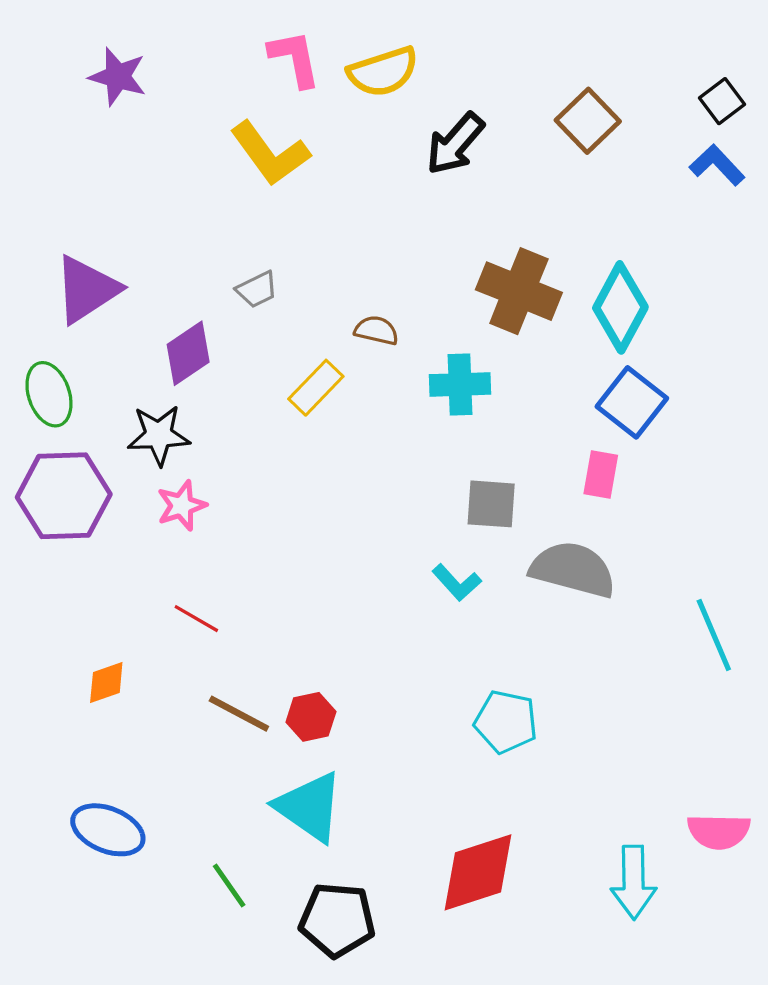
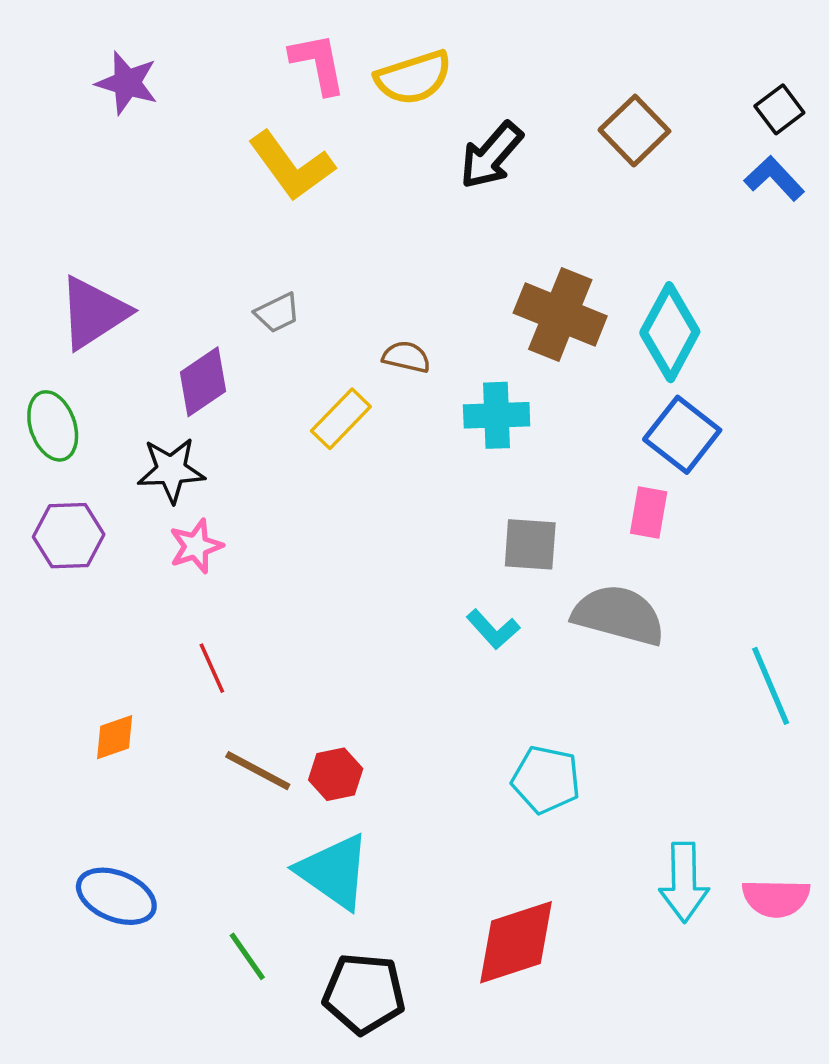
purple hexagon: (64, 496) -> (69, 536), size x0.7
red line: (196, 619) -> (212, 668), turned 36
cyan arrow: (634, 882) -> (684, 882), moved

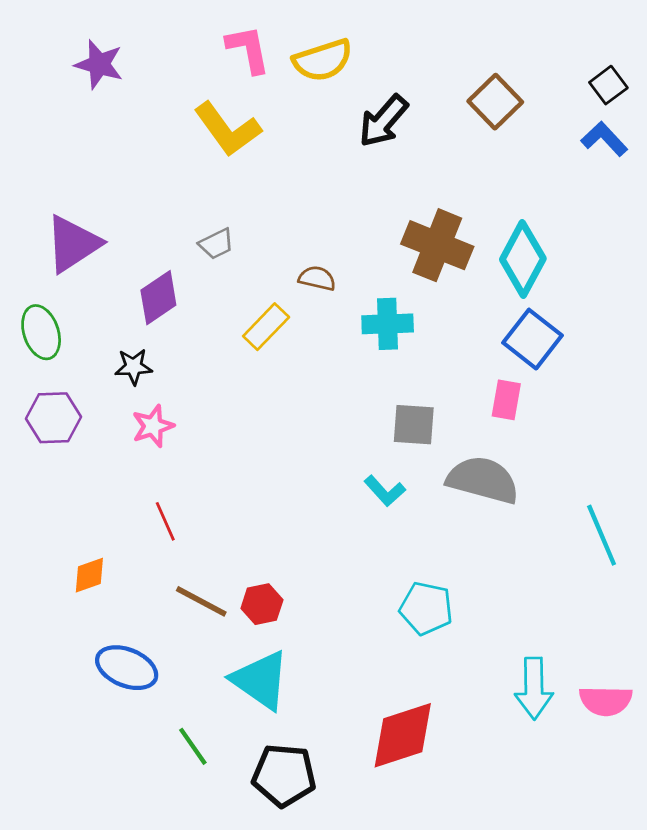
black star: (171, 470) -> (134, 367), size x0.7
blue ellipse: (116, 896) -> (127, 668), moved

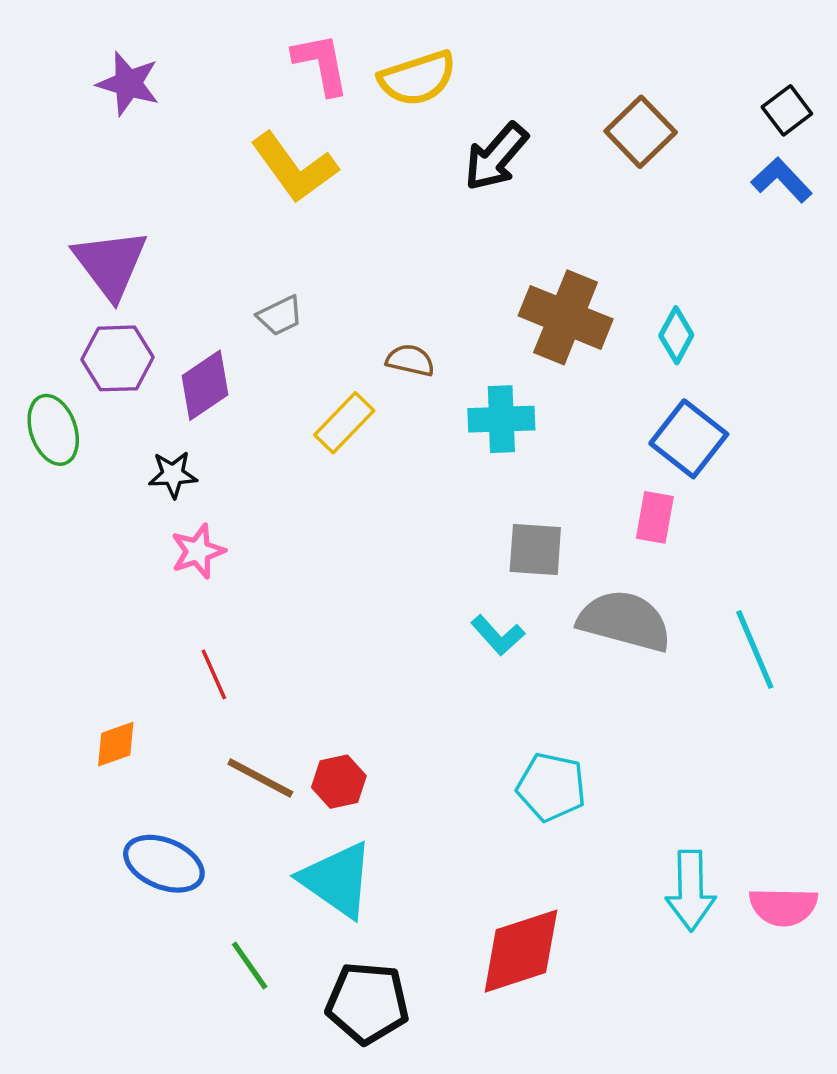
purple triangle: (73, 244) -> (110, 264), moved, turned -34
cyan diamond: (523, 259) -> (676, 335), size x0.6
purple hexagon: (53, 418) -> (117, 358), moved
cyan line: (602, 535) -> (755, 649), moved

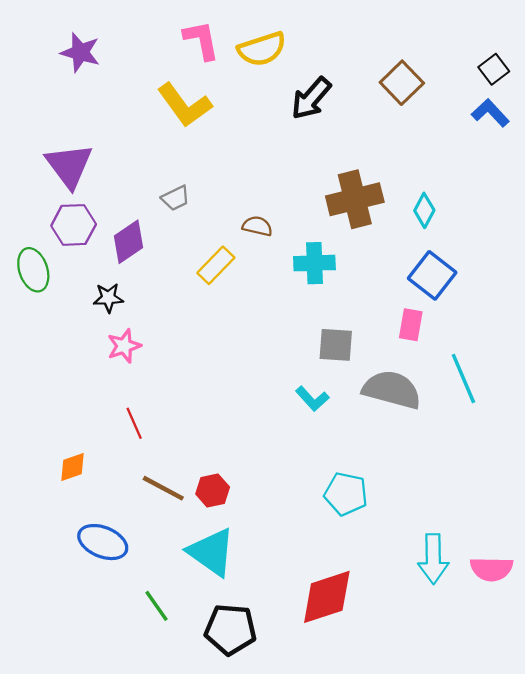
brown cross: (566, 317) -> (355, 199), turned -36
cyan line: (755, 649) -> (463, 378), moved

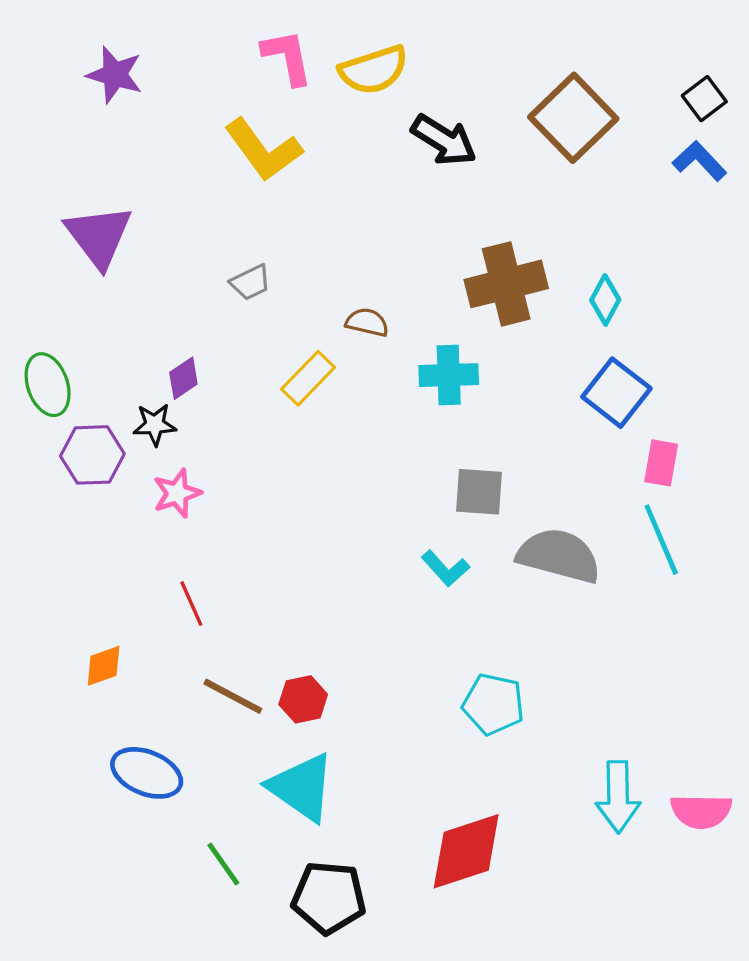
brown square: (402, 83) -> (573, 118), size x1.4
black arrow: (311, 98) -> (444, 140), turned -99
purple hexagon: (74, 225) -> (92, 455), moved
purple diamond: (129, 242) -> (183, 378), moved, size x0.7
pink rectangle: (411, 325) -> (661, 463), moved

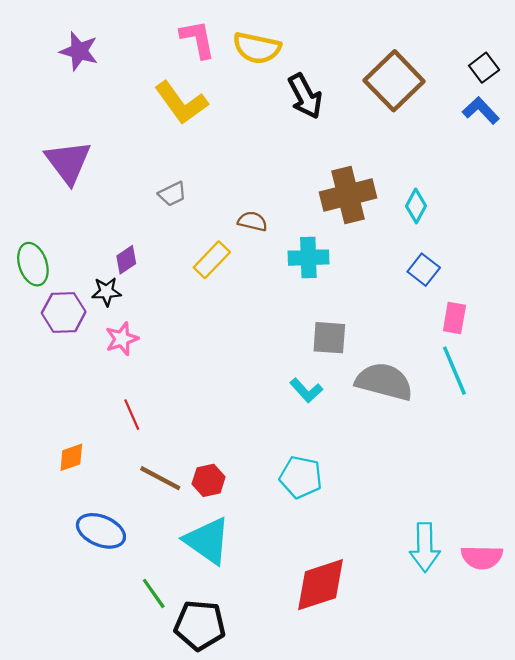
yellow semicircle: (374, 70) -> (257, 48), turned 30
black arrow: (444, 140) -> (305, 96), turned 30
blue square: (616, 393) -> (424, 270), size x0.7
cyan pentagon: (493, 704) -> (301, 477), moved
black pentagon: (329, 898) -> (200, 625), moved

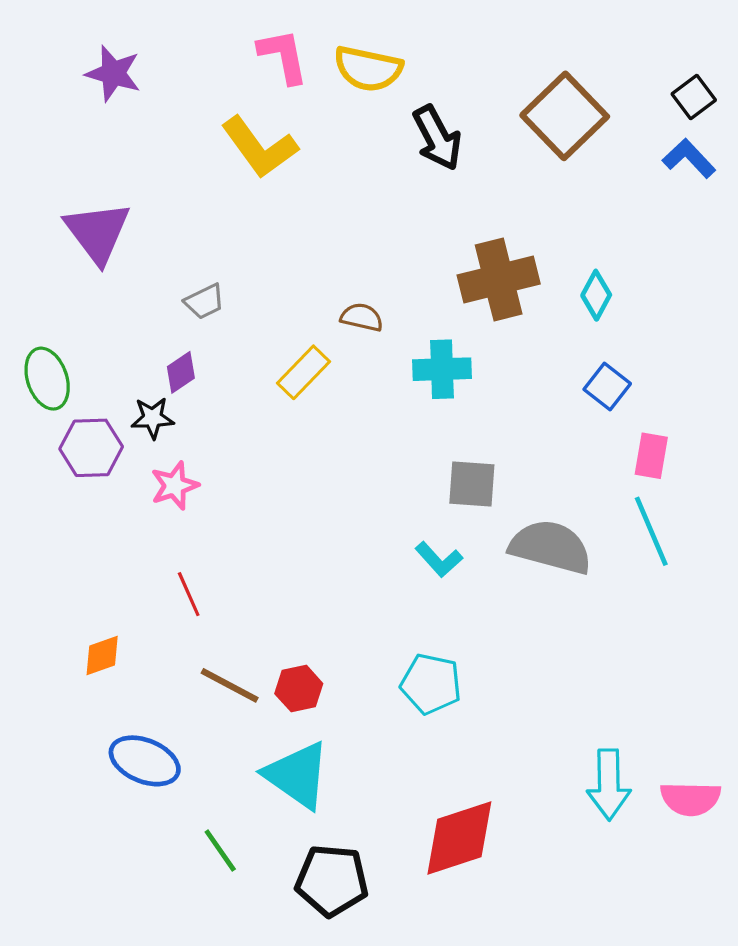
gray trapezoid: (172, 194) -> (204, 302), moved
black pentagon: (200, 625) -> (332, 880), moved

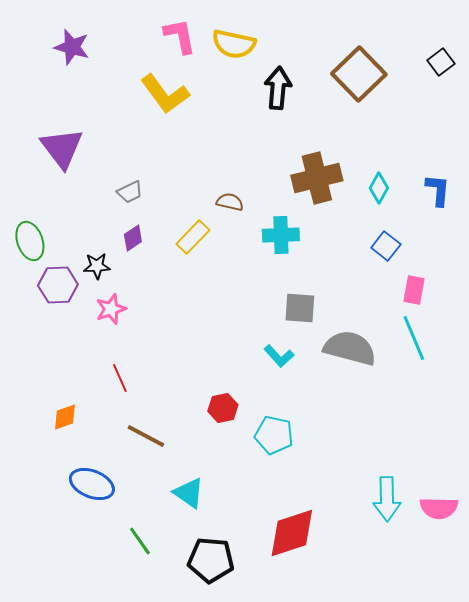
black arrow: (437, 138) -> (278, 88), turned -147
blue L-shape: (689, 158) -> (438, 190), moved, turned 48
purple diamond: (181, 372) -> (133, 238), moved
red hexagon: (299, 689) -> (223, 408), moved
cyan triangle: (297, 775) -> (189, 493), size x0.7

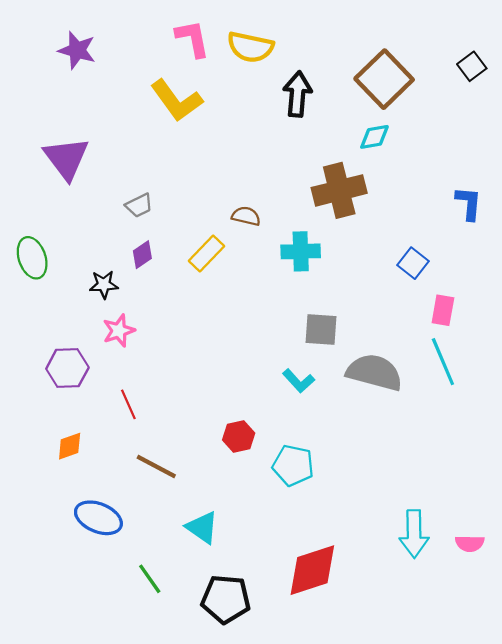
cyan diamond: (379, 188) -> (374, 137), moved, turned 52
purple hexagon: (58, 285) -> (67, 368), moved
pink semicircle: (439, 508) -> (470, 543), size x0.7

